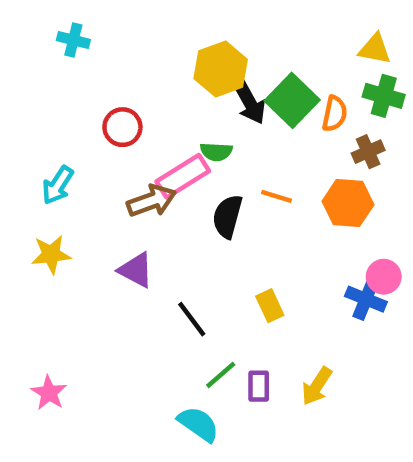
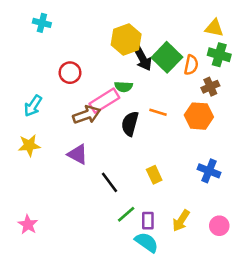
pink circle: (384, 277) -> (219, 226), moved
cyan semicircle: (198, 424) -> (147, 242), moved

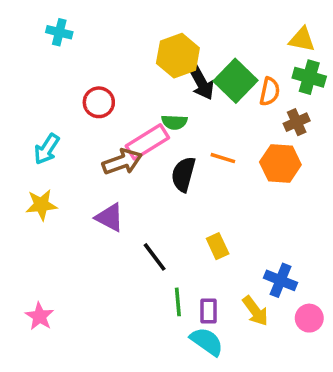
blue cross: (209, 171) -> (280, 280), moved
green line: (126, 214) -> (178, 302), turned -54
yellow arrow: (181, 221) -> (255, 311), turned -70

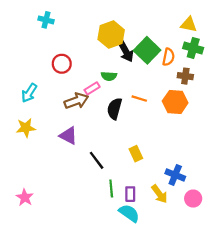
cyan cross: (59, 32) -> (46, 20), moved
brown cross: (297, 122) -> (185, 76), turned 32
pink rectangle: (147, 142) -> (92, 88), size x0.6

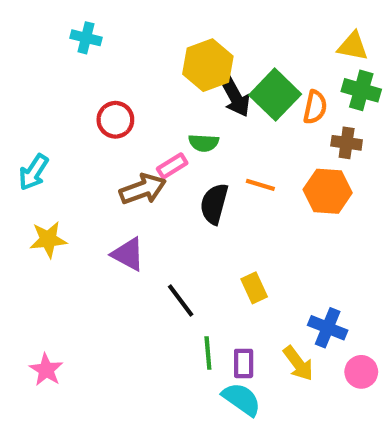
cyan arrow: (29, 93) -> (34, 172), moved

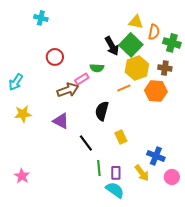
yellow triangle: (353, 46) -> (136, 22), moved
yellow hexagon: (208, 65) -> (137, 68), moved
orange semicircle: (315, 107) -> (154, 32), moved
orange line: (260, 185) -> (124, 88), turned -40
black semicircle: (214, 204) -> (102, 111), moved

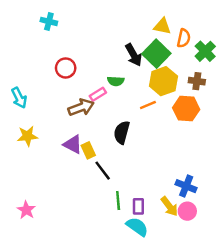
green cross: (172, 43) -> (205, 51), turned 30
cyan arrow: (16, 82) -> (19, 98), turned -60
yellow rectangle: (121, 137) -> (88, 150), moved
pink circle: (172, 177) -> (187, 211), moved

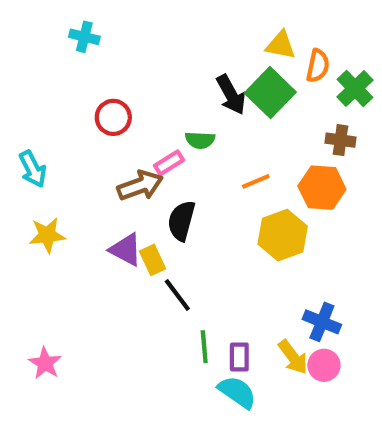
yellow hexagon: (163, 81) -> (283, 235), moved
black semicircle: (122, 132) -> (181, 221), moved

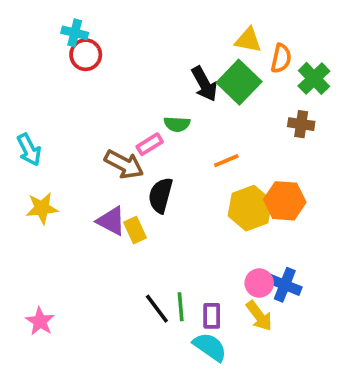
red circle: (113, 117) -> (86, 55), moved
brown arrow: (140, 186) -> (124, 164), turned 48
orange hexagon: (322, 188) -> (285, 201), moved
black line: (177, 295) -> (157, 309), moved
pink circle: (324, 365) -> (259, 283), moved

